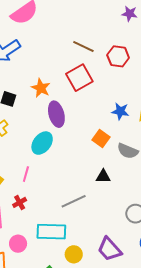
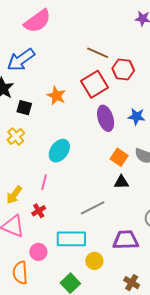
red hexagon: (118, 56) -> (123, 69), moved
purple ellipse: (56, 114) -> (106, 118), moved
orange square: (101, 139) -> (119, 157), moved
purple trapezoid: (110, 249) -> (126, 240), moved, turned 132

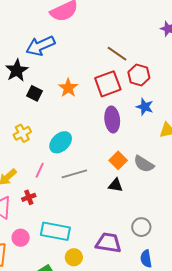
blue star: (137, 116) -> (145, 107), moved
yellow cross: (16, 137) -> (22, 133), moved
gray line: (93, 208) -> (74, 174), moved

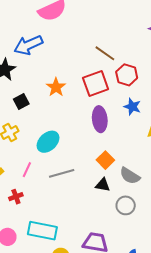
black square: (34, 93) -> (21, 102), moved, turned 35
gray semicircle: (144, 164) -> (130, 176), moved
gray circle: (141, 227) -> (126, 205), moved

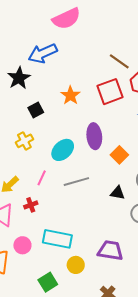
purple ellipse: (100, 119) -> (94, 136), moved
orange square: (105, 160) -> (119, 155), moved

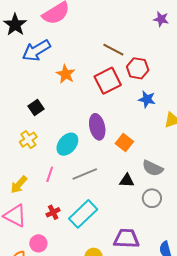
black star: (19, 78) -> (15, 25), moved
orange star: (70, 95) -> (66, 74), moved
red cross: (31, 205) -> (53, 212), moved
cyan rectangle: (57, 239) -> (83, 214), moved, turned -48

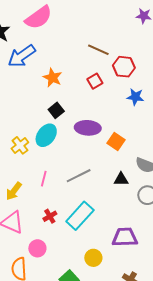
red square: (108, 81) -> (95, 81), size x0.6
black square: (36, 107) -> (56, 110), moved
purple ellipse: (97, 127) -> (88, 128), turned -70
cyan ellipse: (67, 144) -> (46, 135), moved

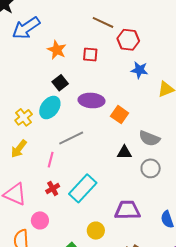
red square: (95, 81) -> (90, 54), moved, turned 35
gray line: (79, 176) -> (71, 138), moved
pink line: (44, 179) -> (51, 160), moved
yellow arrow: (14, 191) -> (19, 149), moved

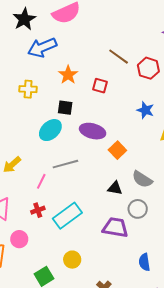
red hexagon: (128, 40) -> (148, 68), moved
black square: (60, 83) -> (65, 108), turned 35
yellow cross: (24, 117) -> (28, 89), moved, turned 30
purple trapezoid: (127, 210) -> (115, 227), moved

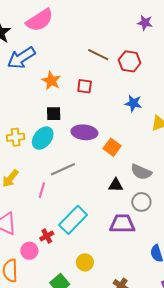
yellow cross: (28, 89) -> (16, 137), moved
red cross: (38, 210) -> (47, 236), moved

